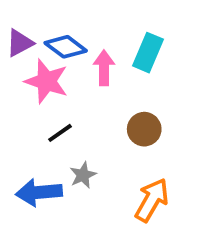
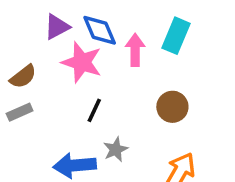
blue diamond: (66, 47) -> (100, 30), turned 30
black line: (60, 133) -> (94, 110), turned -30

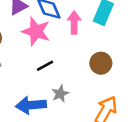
black line: (94, 110) -> (45, 66), turned 36

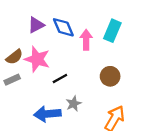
pink star: (36, 31) -> (37, 59), moved

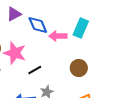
purple triangle: (36, 25) -> (14, 14), moved
pink arrow: (86, 40) -> (58, 36), turned -90

